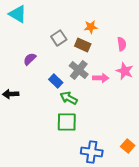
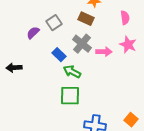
gray square: (59, 38) -> (54, 23), moved

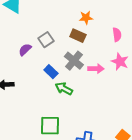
green square: (70, 96) -> (50, 126), moved

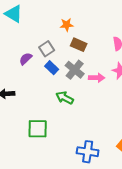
orange star: (86, 18) -> (67, 25), moved
blue rectangle: (51, 72) -> (52, 68), moved
green square: (50, 126) -> (38, 129), moved

